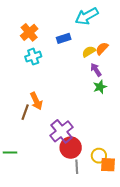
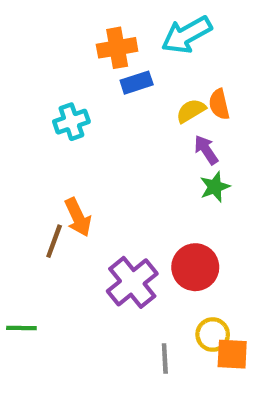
orange cross: (29, 32) -> (117, 48), moved, turned 30
orange semicircle: (102, 48) -> (219, 104), turned -56
red circle: (71, 148) -> (195, 267), moved

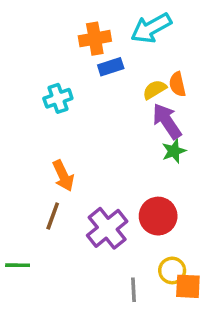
purple arrow: (206, 150) -> (167, 121), size x1.5
brown line: (54, 241) -> (53, 216), moved

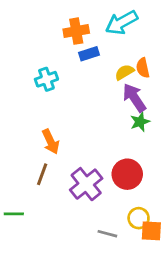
gray line: (133, 290) -> (107, 234), turned -72

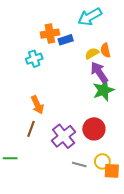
orange cross: (76, 31) -> (50, 34), moved
green star: (140, 122) -> (103, 90), size x1.5
gray line: (107, 234) -> (79, 165), moved

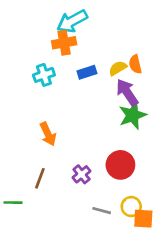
cyan arrow: (90, 17) -> (72, 21), moved
blue rectangle: (66, 40) -> (87, 72), moved
brown line: (31, 129) -> (40, 178), moved
purple cross: (64, 136) -> (82, 174), size x0.6

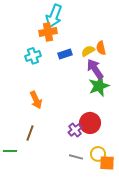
cyan arrow: (72, 21) -> (54, 16), turned -40
purple cross: (82, 174) -> (75, 130), moved

